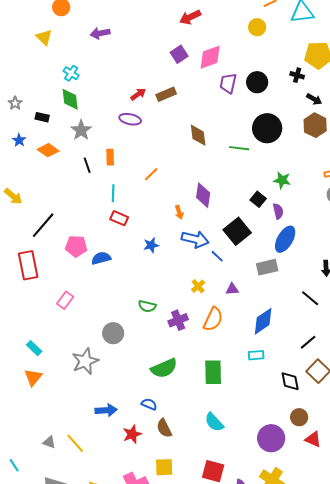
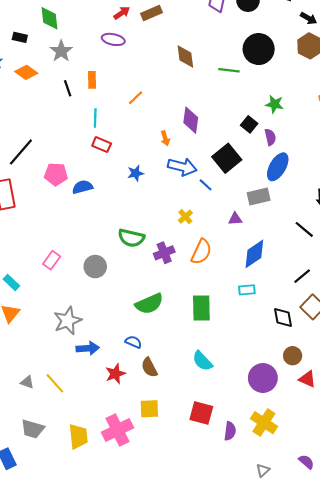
purple triangle: (232, 289) -> (235, 219), moved
pink rectangle: (65, 300) -> (52, 260), moved
green semicircle: (147, 306) -> (131, 238), size x1.4
gray star: (85, 361) -> (68, 321), moved

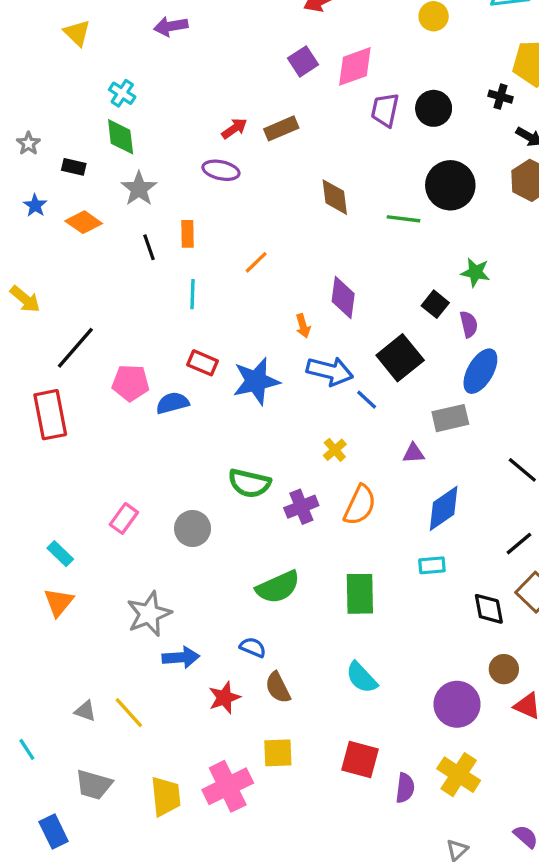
red rectangle: (102, 145) -> (203, 363), moved
blue star: (136, 173) -> (256, 381), size x1.8

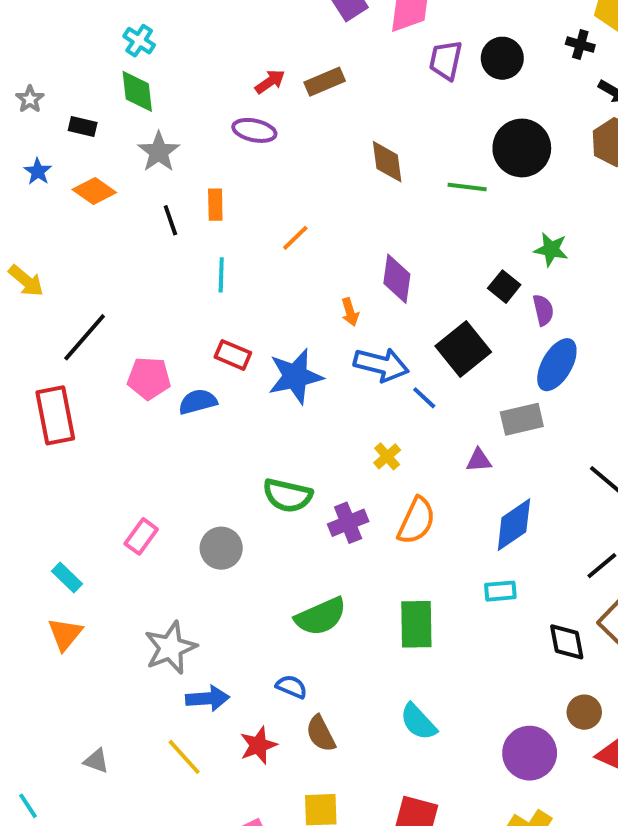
yellow line: (129, 713) -> (184, 757), moved

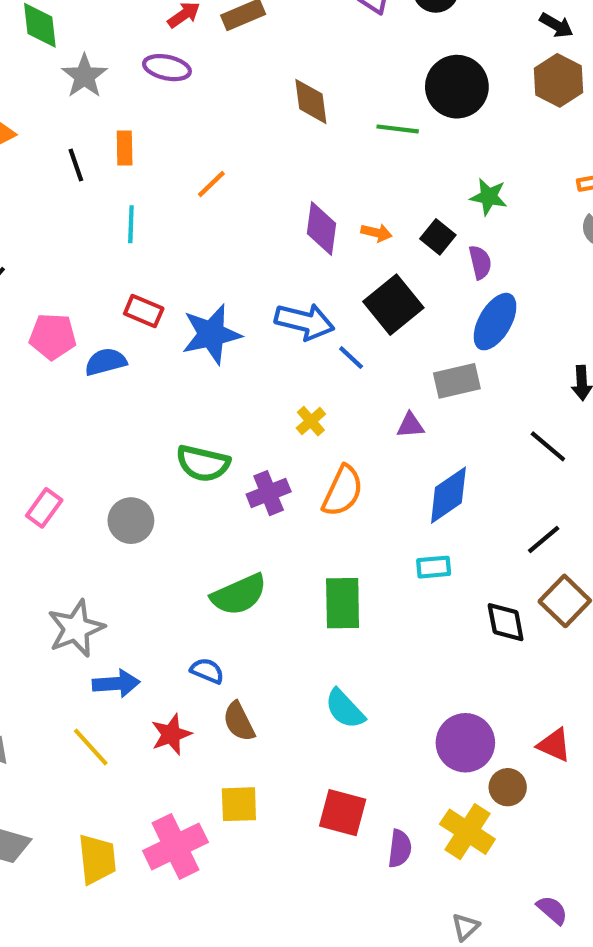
gray star: (159, 152) -> (84, 76), moved
orange arrow: (350, 312) -> (376, 233), moved, turned -60
brown circle: (584, 712) -> (508, 787), moved

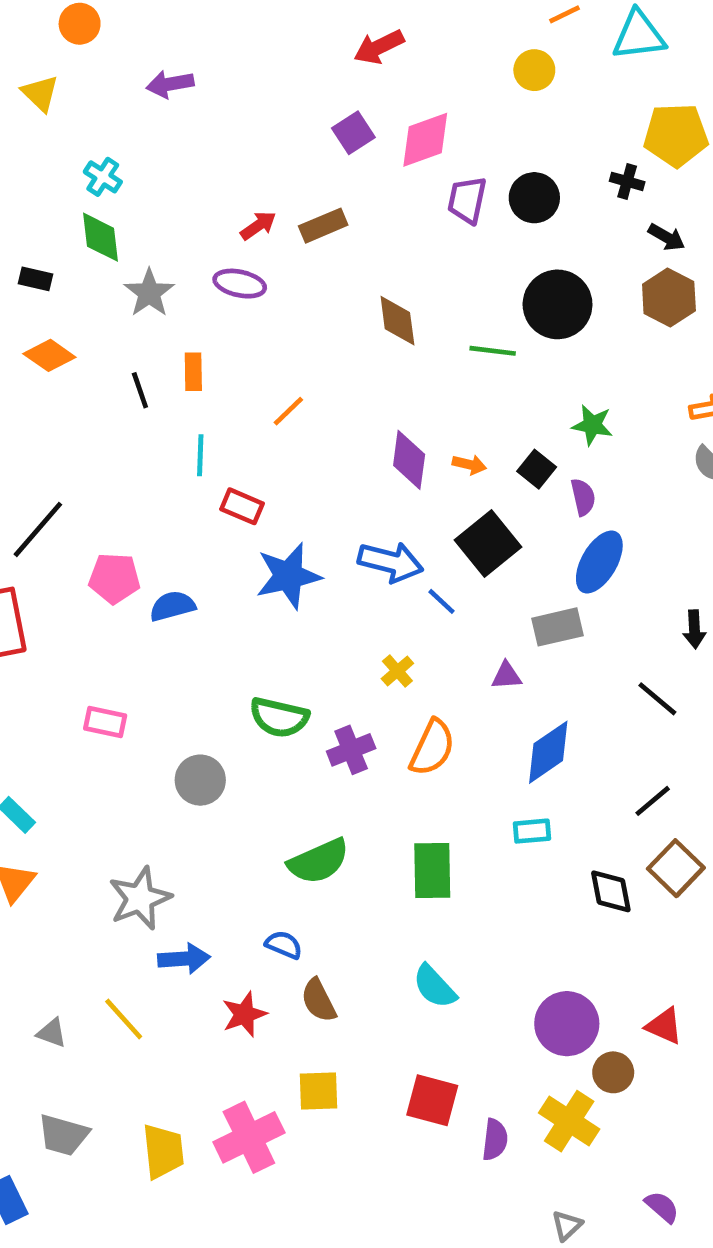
red rectangle: (144, 311) -> (242, 506), moved
pink rectangle: (44, 508) -> (105, 722), moved, turned 66
yellow line: (91, 747) -> (124, 1019), moved

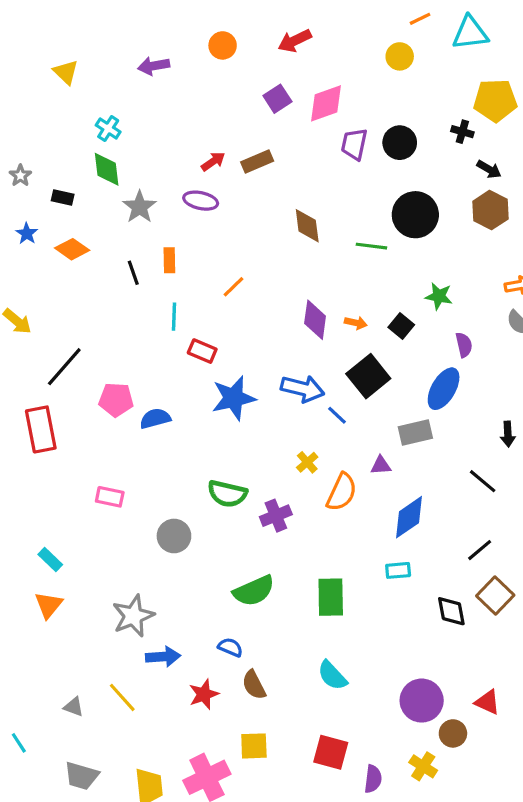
orange circle: (80, 24) -> (223, 45), moved
purple semicircle: (583, 497) -> (464, 345), moved
orange semicircle: (432, 748) -> (342, 492), moved
yellow cross: (569, 1121) -> (423, 766), size x0.7

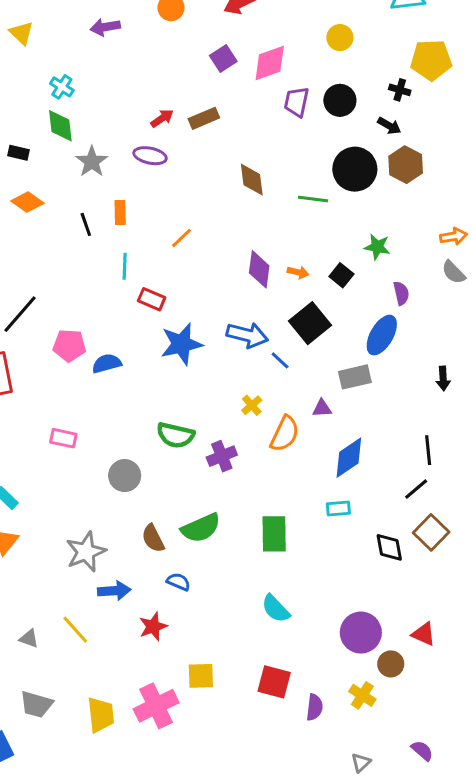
yellow circle: (400, 56) -> (340, 38), moved
black arrow: (489, 169) -> (389, 126), moved
brown hexagon: (491, 210) -> (406, 165), moved
black line: (483, 481) -> (428, 450), moved, turned 44
brown semicircle: (254, 685) -> (153, 538), moved

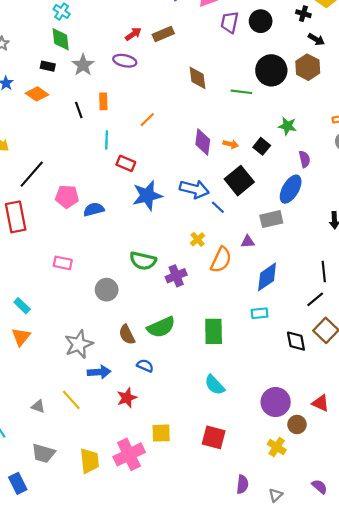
black arrow: (389, 126) -> (316, 39), moved
black rectangle: (19, 153) -> (48, 66), moved
purple semicircle: (314, 707) -> (242, 484), moved

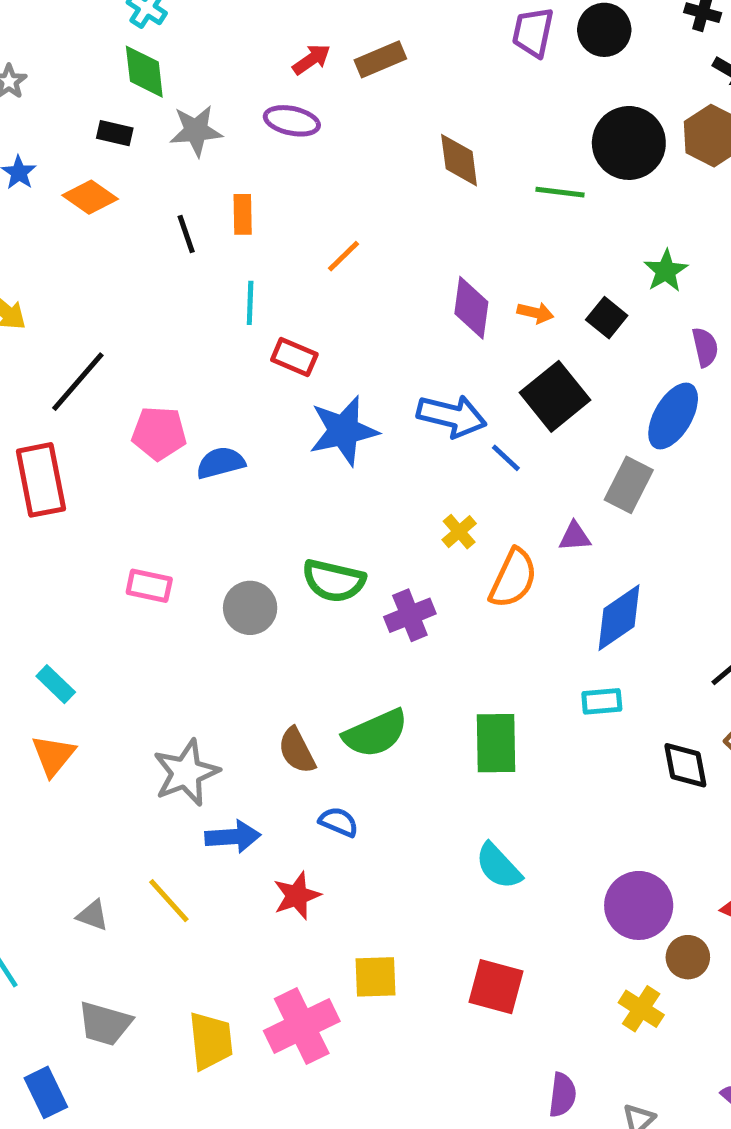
gray star: (83, 65) -> (196, 131), turned 30
green star: (287, 126) -> (666, 271), turned 30
gray rectangle: (271, 219) -> (629, 485), turned -50
gray circle: (107, 290) -> (250, 608), moved

